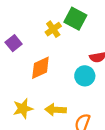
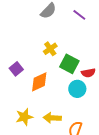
green square: (75, 19) -> (69, 64), moved
purple square: (14, 43) -> (16, 69), moved

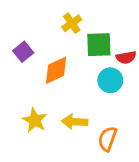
green square: (69, 64) -> (99, 45), turned -30
yellow star: (24, 117) -> (35, 120), turned -30

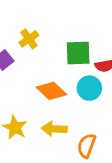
yellow cross: (72, 23) -> (29, 39), moved
orange diamond: (56, 70) -> (51, 91), moved, turned 68

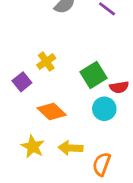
green square: (78, 53) -> (93, 75), turned -30
orange diamond: (51, 91) -> (52, 111), moved

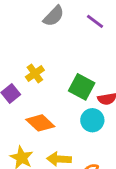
green square: (93, 75) -> (82, 87), turned -30

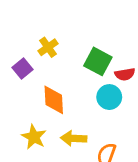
orange diamond: (40, 123) -> (54, 100), turned 44

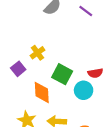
green square: (98, 61) -> (62, 74), moved

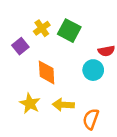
green square: (62, 74) -> (69, 31), moved

